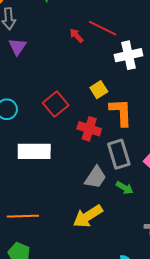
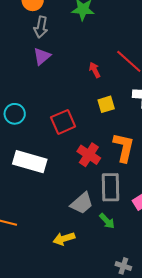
red arrow: (76, 36) -> (95, 70), moved
yellow square: (99, 90) -> (106, 104), moved
yellow arrow: (88, 216) -> (64, 239), size x0.7

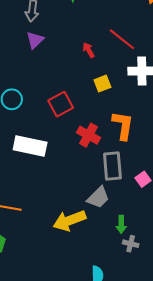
gray trapezoid: (82, 203) -> (98, 198), moved
green arrow: (107, 221) -> (121, 224), moved, turned 48
yellow arrow: (64, 239) -> (69, 220), size x1.5

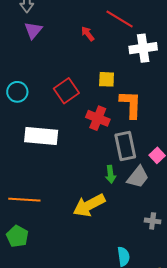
yellow square: (102, 84) -> (107, 79), moved, turned 30
gray trapezoid: (98, 198) -> (138, 177), moved
green arrow: (121, 224) -> (111, 174), moved

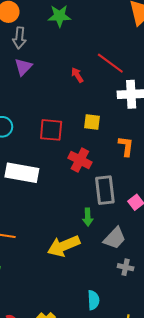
red square: (66, 91) -> (51, 130), turned 35
orange L-shape: (131, 104) -> (126, 146), moved, size x0.7
gray trapezoid: (138, 177) -> (115, 238), moved

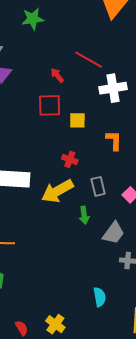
red square: (51, 130) -> (50, 105), moved
red cross: (80, 160) -> (70, 159), size x0.7
gray rectangle: (105, 190) -> (98, 186), size x0.7
yellow arrow: (64, 246) -> (57, 191), moved

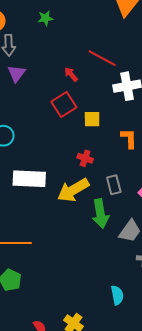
green star: (33, 19) -> (45, 18), size x0.7
red square: (50, 105) -> (64, 105), turned -30
green arrow: (84, 215) -> (100, 214), size x1.6

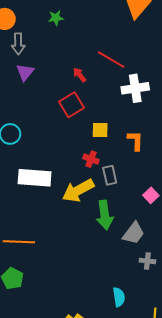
yellow square: (92, 119) -> (100, 130), moved
gray rectangle: (114, 185) -> (110, 175), moved

